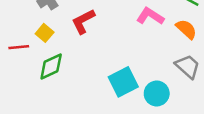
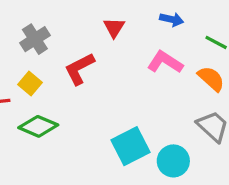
green diamond: (51, 66) -> (38, 126), turned 48

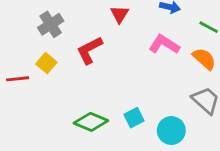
green diamond: (38, 126) -> (91, 122), moved
cyan square: (130, 146) -> (134, 118), size x0.6

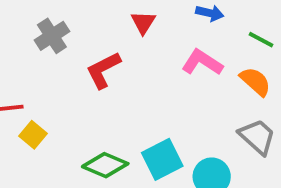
yellow square: (46, 63) -> (33, 135), moved
cyan square: (134, 118) -> (162, 159), size x1.5

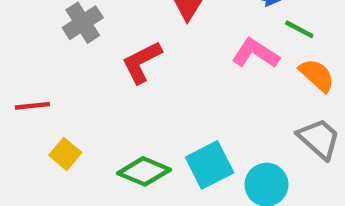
green line: (261, 40) -> (299, 29), moved
yellow square: (33, 135) -> (65, 154), moved

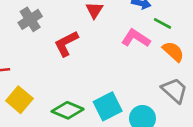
yellow square: (65, 154) -> (19, 100), size x1.4

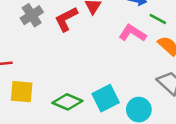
red L-shape: (66, 43) -> (66, 19), moved
yellow square: (19, 100) -> (22, 92), turned -35

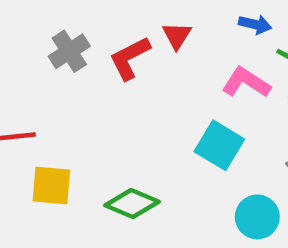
cyan square: (106, 98) -> (219, 145), moved, turned -32

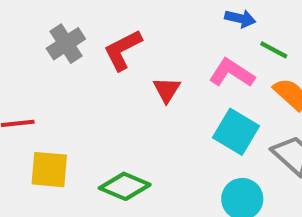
red triangle: (177, 36) -> (167, 90), moved
cyan square: (219, 145) -> (236, 132), moved

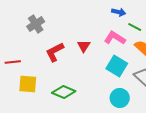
red L-shape: (123, 50) -> (55, 52), moved

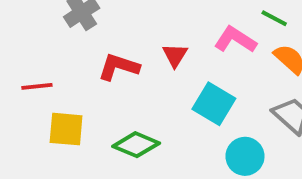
red L-shape: (55, 52) -> (119, 67), turned 45
cyan square: (117, 66) -> (214, 104), moved

